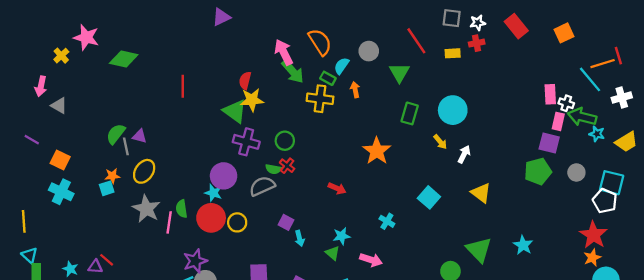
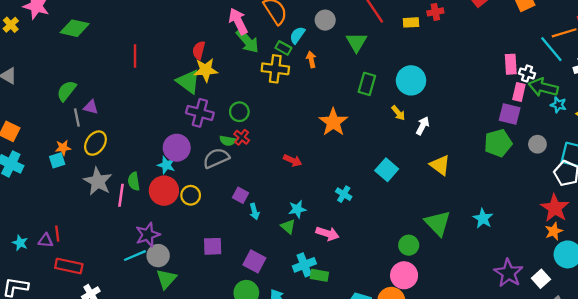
green semicircle: (116, 134) -> (66, 91), moved
red line: (107, 260) -> (57, 234), turned 42

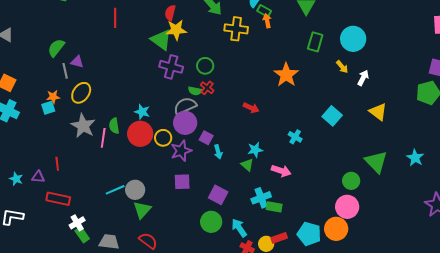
green rectangle: (283, 48) -> (264, 11), moved
purple circle: (177, 148) -> (185, 123), moved
red line: (57, 234) -> (57, 164), moved
purple star: (148, 235) -> (181, 151), moved

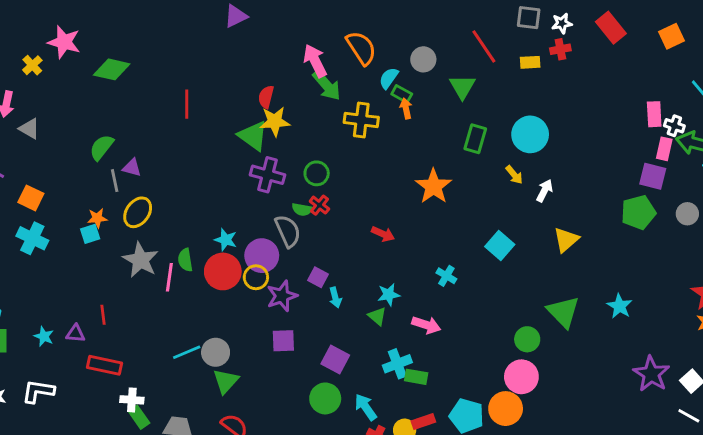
gray semicircle: (185, 106) -> (288, 231), turned 90
yellow triangle: (378, 112) -> (566, 240), turned 42
purple circle: (185, 123) -> (262, 256), moved
white cross: (77, 223) -> (132, 400), turned 35

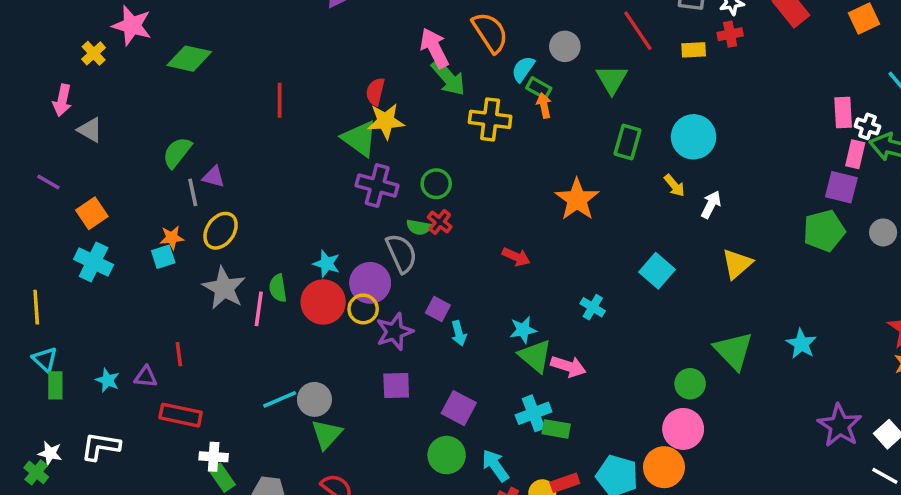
orange square: (31, 198) -> (92, 213), turned 30
green triangle: (377, 316) -> (535, 356), moved, size x1.5

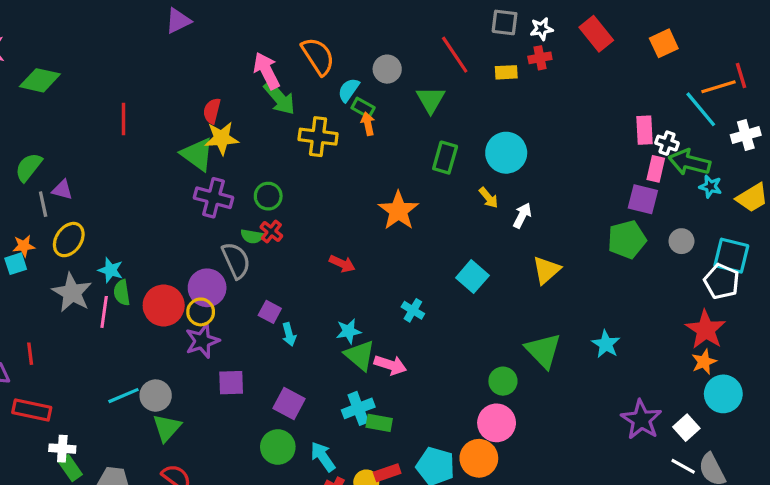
cyan star: (327, 264) -> (111, 270), moved
purple star: (394, 332) -> (202, 341), moved

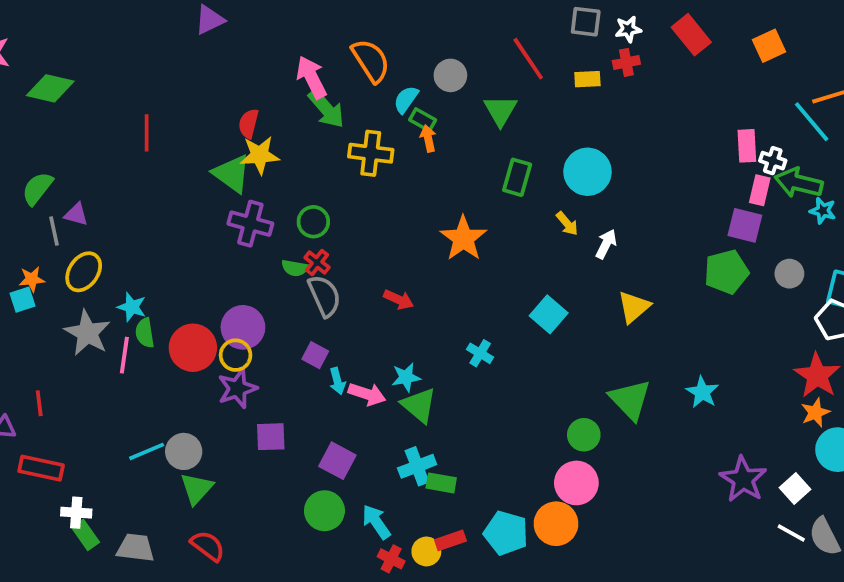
gray semicircle: (236, 260) -> (324, 296), moved
pink arrow: (390, 365) -> (367, 394), moved

